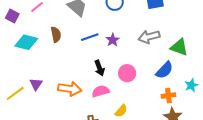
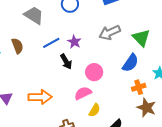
green triangle: (179, 47) -> (141, 38), turned 36
black arrow: (99, 68) -> (66, 62), moved
pink semicircle: (101, 91) -> (83, 93), moved

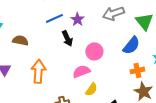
brown semicircle: (17, 46) -> (20, 40), moved, turned -63
orange arrow: (40, 97) -> (38, 71), turned -90

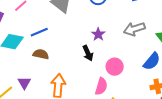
blue line: (54, 18) -> (39, 32), moved
pink semicircle: (81, 71) -> (101, 86), turned 126

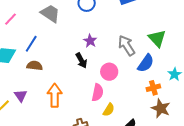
gray arrow: (134, 29) -> (126, 45), moved, turned 80
blue line: (39, 32) -> (31, 44), turned -30

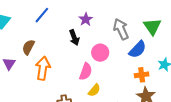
blue line: (31, 44) -> (42, 15), moved
brown semicircle: (35, 66) -> (28, 47), moved, turned -77

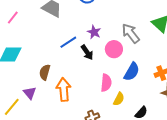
blue line: (42, 15) -> (68, 42), moved, turned 30
blue semicircle: (138, 49) -> (132, 72), moved
pink circle: (100, 53) -> (114, 49), moved

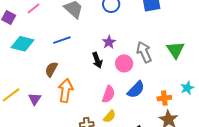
blue line: (68, 42) -> (62, 40), moved
purple triangle: (30, 93) -> (35, 99), moved
yellow semicircle: (119, 99) -> (110, 116), moved

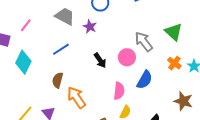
purple star: (109, 42) -> (90, 27), moved
cyan diamond: (22, 44) -> (23, 62), turned -65
orange arrow: (66, 91) -> (76, 97), turned -30
orange cross: (164, 98) -> (174, 63), moved, turned -32

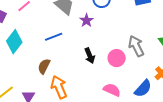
blue semicircle: (145, 80) -> (143, 88), moved
pink semicircle: (119, 91) -> (112, 90), moved, turned -84

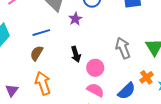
pink circle: (117, 58) -> (95, 68), moved
brown semicircle: (44, 66) -> (37, 53), moved

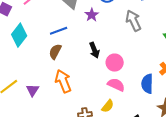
gray arrow: (123, 48) -> (133, 21), moved
blue semicircle: (127, 91) -> (147, 84), turned 138

